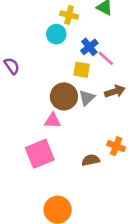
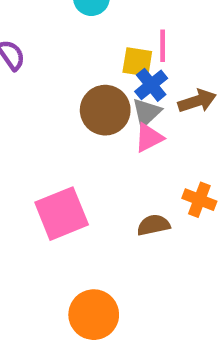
blue cross: (89, 47) -> (151, 85), moved
pink line: (106, 58) -> (163, 46), moved, turned 48
pink triangle: (52, 121) -> (149, 138), moved, turned -30

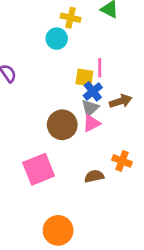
brown circle: (105, 110) -> (62, 125), moved

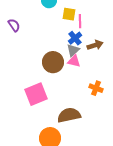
yellow square: (84, 77) -> (69, 14), moved
pink triangle: (91, 123) -> (74, 61), turned 40
brown semicircle: (94, 176) -> (69, 115), moved, size x1.6

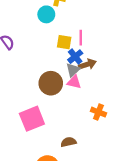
yellow square: (69, 14) -> (64, 42), moved
brown arrow: (95, 45) -> (87, 64), moved
brown semicircle: (69, 115) -> (69, 142), size x0.6

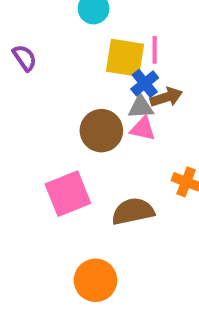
yellow square: (64, 42) -> (125, 58), size x1.5
gray triangle: (73, 70) -> (141, 107), turned 40
brown semicircle: (69, 142) -> (133, 211), moved, size x1.5

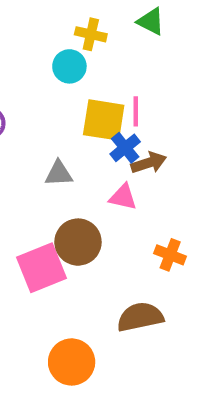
gray triangle: (141, 107) -> (59, 173), moved
brown circle: (101, 131) -> (78, 242), moved
brown semicircle: (133, 211) -> (140, 317), moved

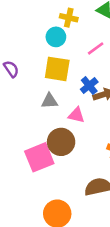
pink line: (136, 111) -> (96, 48), moved, turned 54
yellow square: (104, 120) -> (57, 69), moved
pink triangle: (123, 197) -> (76, 115), moved

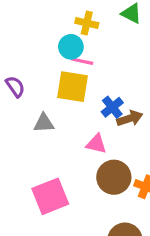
pink line: (96, 48) -> (82, 61), moved, turned 48
gray triangle: (50, 101) -> (44, 123), moved
brown circle: (61, 142) -> (114, 177), moved

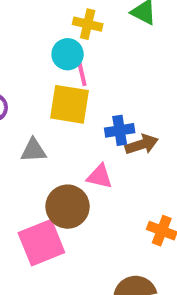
pink line: (82, 61) -> (82, 72), turned 65
blue cross: (112, 107) -> (120, 130), turned 30
brown circle: (114, 177) -> (68, 207), moved

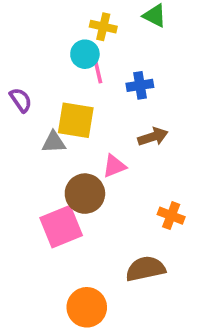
yellow square: (70, 104) -> (76, 120), moved
blue cross: (120, 130) -> (140, 85), moved
pink triangle: (100, 177) -> (114, 166), turned -35

